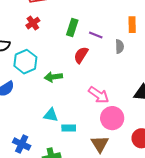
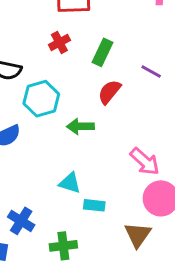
green rectangle: (72, 28) -> (102, 52), moved
red semicircle: (81, 55) -> (109, 92), moved

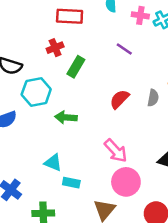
green rectangle: (102, 52) -> (76, 67), moved
purple line: (151, 72) -> (124, 49), moved
red semicircle: (109, 92) -> (119, 99), moved

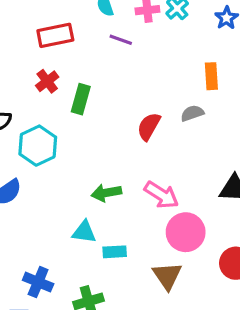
purple line: (124, 49) -> (121, 40), moved
gray semicircle: (153, 98) -> (192, 113), turned -105
green arrow: (66, 117) -> (106, 193), moved

